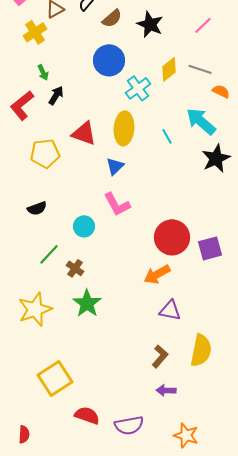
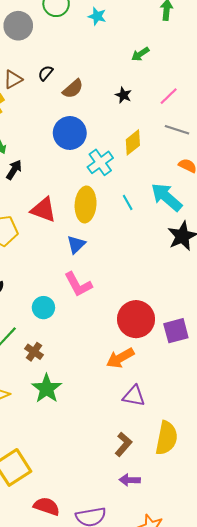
black star: (150, 24) -> (123, 95), moved, size x0.6
gray line: (200, 69) -> (177, 130), moved
cyan line: (167, 136) -> (128, 202), moved

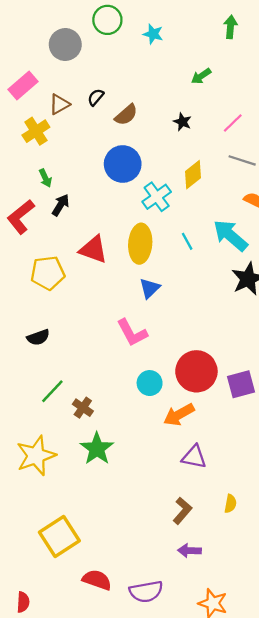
blue triangle: (76, 244) -> (150, 288), moved
cyan circle: (43, 308) -> (150, 383), moved
yellow semicircle: (167, 438) -> (230, 504), size x0.5

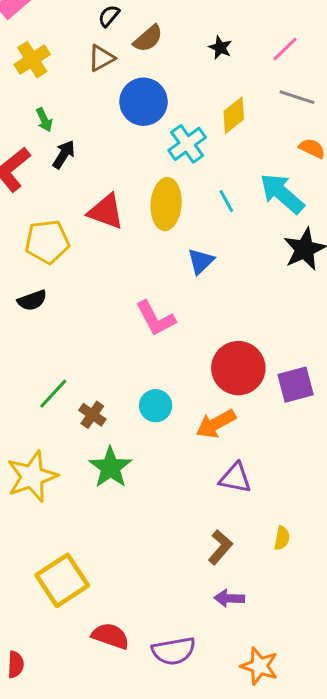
brown triangle: (59, 104) -> (101, 58), moved
blue triangle: (150, 288) -> (201, 261), moved
black semicircle: (38, 337) -> (32, 300), moved
cyan circle: (150, 383) -> (156, 406), moved

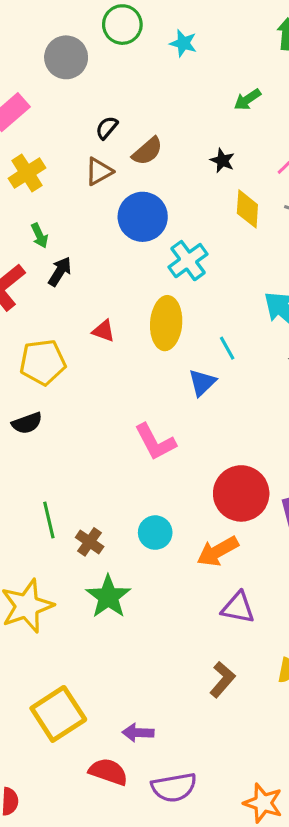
yellow diamond: (234, 115) -> (247, 209), moved, turned -48
cyan line: (226, 201) -> (227, 348), moved
red triangle: (106, 212) -> (104, 331), size x0.6
green line: (53, 394) -> (49, 520), turned -56
purple arrow: (229, 598) -> (138, 733), moved

